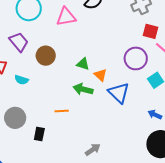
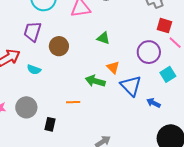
purple trapezoid: (19, 42) -> (32, 32), turned -125
green triangle: (83, 64) -> (103, 38), moved
blue arrow: (155, 115) -> (153, 103), moved

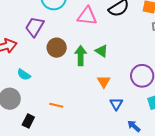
cyan semicircle: (34, 70) -> (24, 75), moved
green arrow: (95, 81) -> (81, 56), moved, turned 60
blue triangle: (131, 86) -> (116, 104), size x0.6

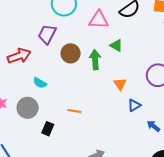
green triangle: (102, 51) -> (116, 45), moved
blue triangle: (116, 104) -> (134, 105), turned 32

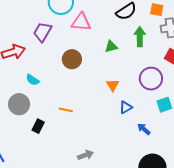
pink triangle: (99, 20) -> (81, 22), moved
green triangle: (116, 45) -> (111, 47), turned -48
brown circle: (71, 53) -> (72, 59), moved
green arrow: (95, 60) -> (140, 37), moved

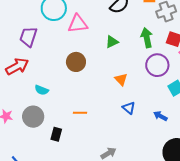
purple trapezoid: (42, 32) -> (28, 37), moved
green arrow: (140, 37) -> (147, 38), moved
blue triangle: (126, 107) -> (129, 108), moved, turned -40

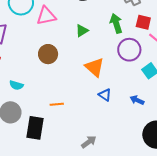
orange triangle: (121, 79) -> (95, 67), size x1.5
black rectangle: (56, 134) -> (35, 128), size x1.6

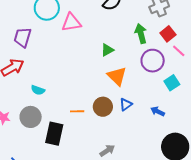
red square: (143, 22) -> (168, 34), turned 35
green triangle: (82, 31) -> (107, 50), moved
brown circle: (48, 54) -> (103, 107), moved
blue triangle: (105, 95) -> (126, 104), turned 48

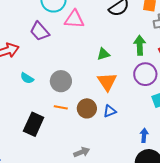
purple trapezoid: (23, 37) -> (40, 31), moved, turned -70
blue arrow: (158, 111) -> (144, 135), moved, turned 56
gray circle: (31, 117) -> (61, 81), moved

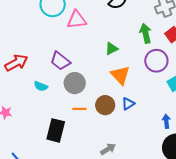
purple trapezoid: (40, 31) -> (60, 61), moved

